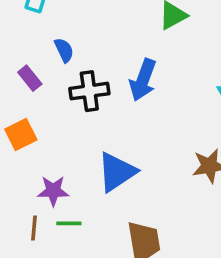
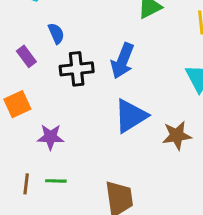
blue triangle: (117, 172) -> (131, 116), moved
purple star: (53, 191) -> (51, 137), moved

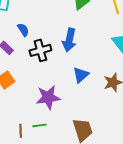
blue triangle: (131, 116) -> (81, 75), size x0.7
purple star: (51, 137) -> (48, 97), moved, size x1.4

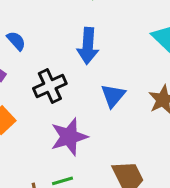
black cross: (40, 50) -> (50, 86), moved

